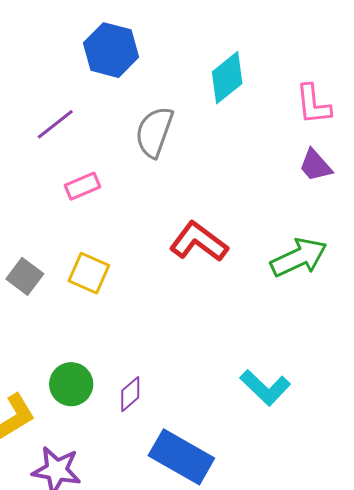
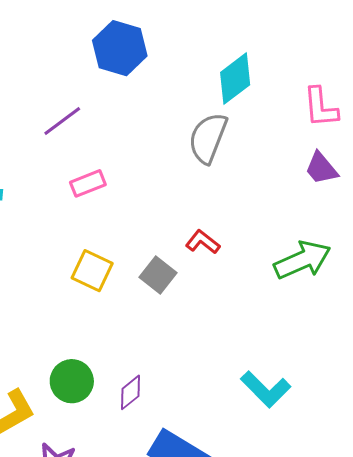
gray semicircle: (154, 132) -> (208, 138), moved
red L-shape: (199, 242) -> (203, 242), size x0.6
gray square: (25, 276) -> (158, 275), moved

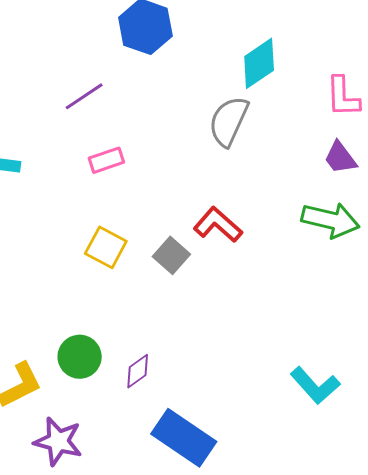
red L-shape: (203, 242) -> (218, 225), size x1.4
green arrow: (302, 260) -> (331, 220), moved, turned 34
cyan L-shape: (266, 389) -> (315, 385), moved

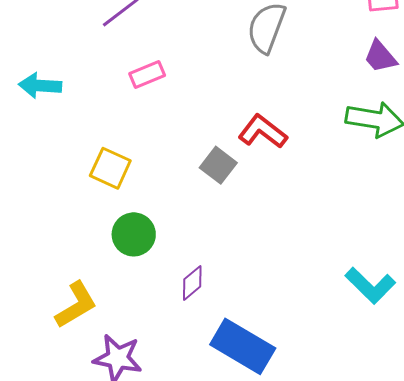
yellow square: (106, 247) -> (110, 168), moved
green circle: (80, 357) -> (134, 234), moved

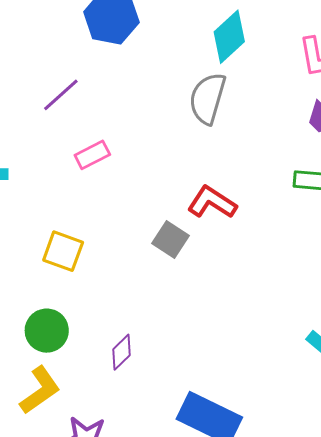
green circle: (134, 234) -> (47, 331), moved
purple diamond: (192, 283) -> (121, 352), moved

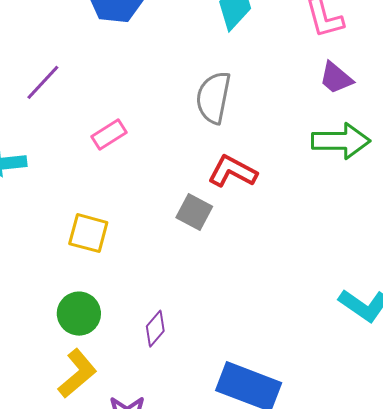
purple line: (61, 95) -> (43, 82), moved
gray semicircle: (208, 98) -> (213, 98), moved

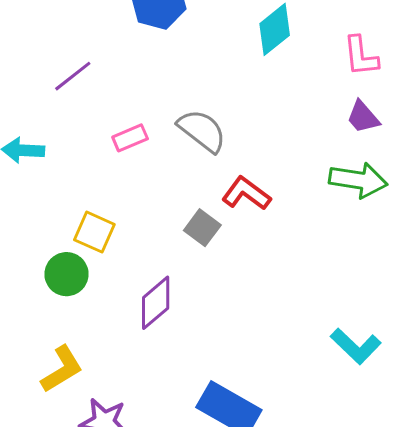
gray semicircle: (213, 98) -> (202, 131), moved, turned 108
green circle: (79, 314) -> (67, 274), moved
purple diamond: (155, 329) -> (156, 303), moved, size x1.5

